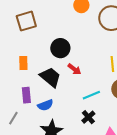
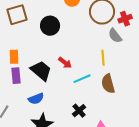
black circle: (60, 48) -> (50, 26), moved
purple rectangle: (26, 95) -> (16, 76), moved
cyan line: (91, 95) -> (82, 79), moved

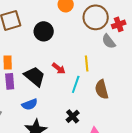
yellow line: (103, 58) -> (87, 63), moved
cyan line: (82, 79) -> (76, 84), turned -48

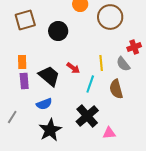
red cross: (119, 24) -> (134, 47), moved
gray semicircle: (109, 41) -> (123, 64), moved
black cross: (73, 116) -> (87, 116), size x1.6

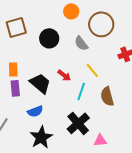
yellow line: (101, 63) -> (92, 70), turned -35
gray semicircle: (123, 64) -> (81, 43), moved

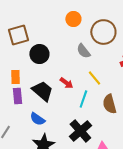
black circle: (49, 38) -> (39, 54), moved
blue semicircle: (35, 111) -> (37, 119), turned 56

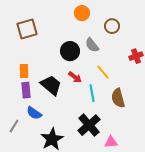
brown circle: (103, 32) -> (112, 26), size x0.6
black circle: (39, 54) -> (70, 51), moved
cyan line: (83, 99) -> (92, 93), turned -30
blue semicircle: (37, 119) -> (34, 113), moved

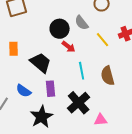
yellow line: (103, 72) -> (103, 40), moved
red arrow: (75, 77) -> (69, 47), moved
purple rectangle: (26, 90) -> (51, 89), moved

